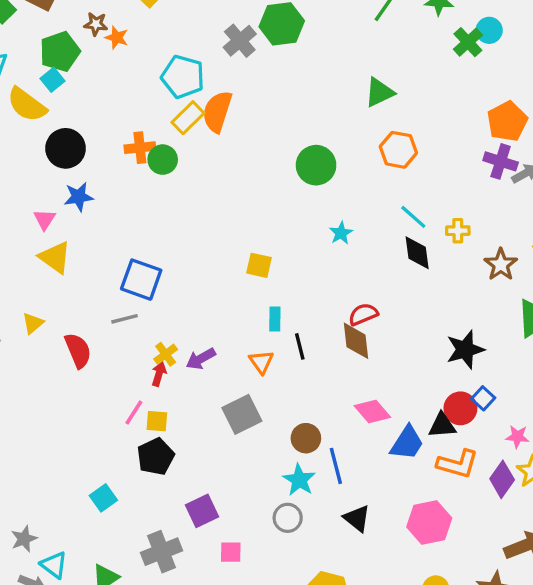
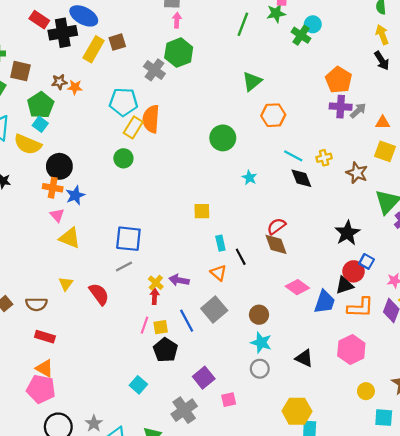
orange cross: (140, 148) -> (53, 188), moved, turned 30
purple arrow: (201, 359) -> (179, 280), turned 54
blue line: (336, 466) -> (187, 321), moved

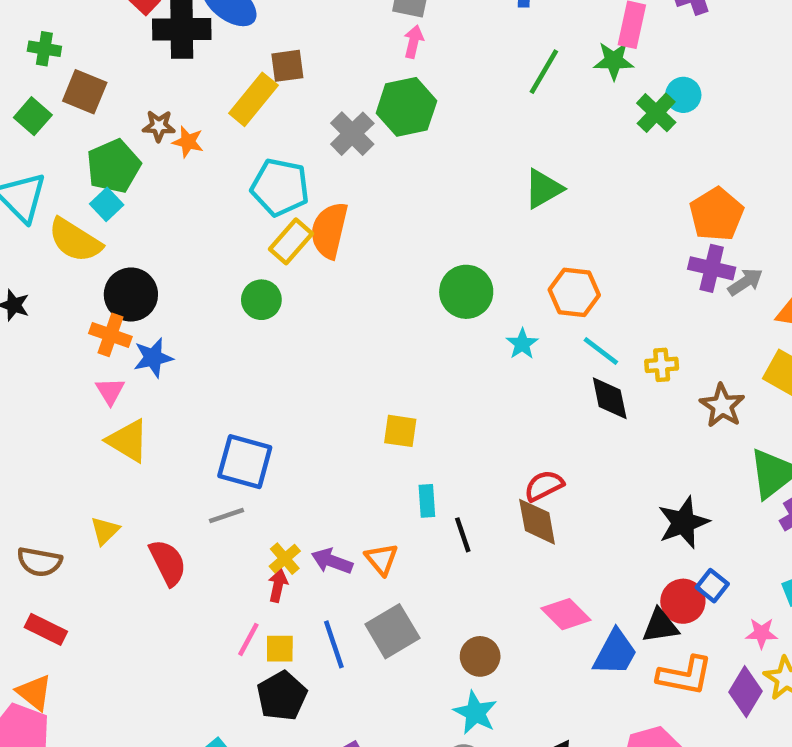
yellow rectangle: (94, 49) -> (253, 99), moved
orange hexagon: (273, 115) -> (574, 292), moved
cyan star: (249, 178) -> (522, 344), moved
orange triangle: (218, 273) -> (382, 559), moved

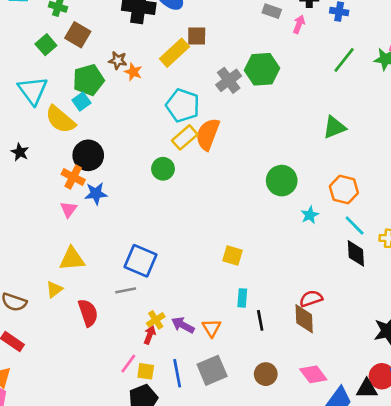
pink arrow: (414, 42) -> (299, 24), moved
yellow triangle: (128, 441) -> (72, 259), moved, turned -44
brown circle: (480, 656) -> (266, 374), moved

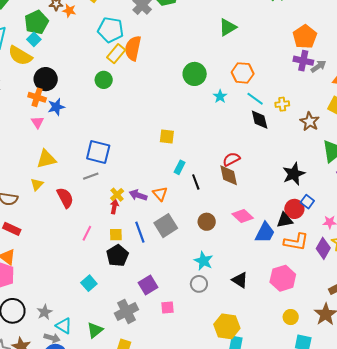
cyan rectangle: (242, 298) -> (180, 167), turned 32
pink line: (128, 364) -> (87, 233), moved

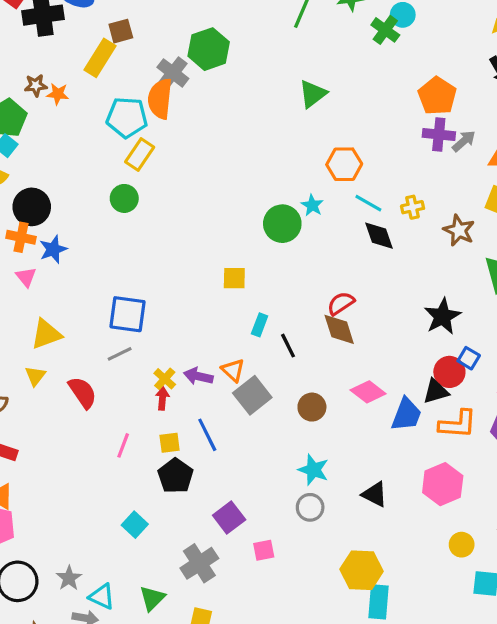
orange semicircle: (133, 48) -> (160, 99), moved
green circle: (195, 74) -> (282, 224), moved
gray square: (166, 226) -> (252, 395), moved

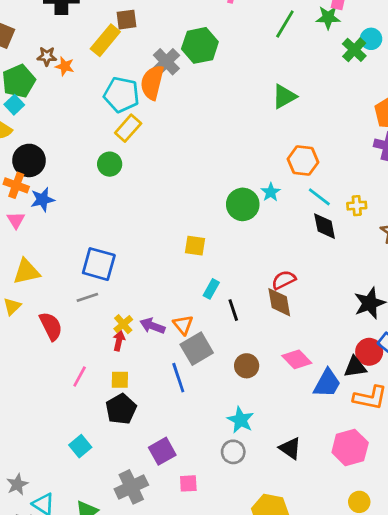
blue line: (207, 435) -> (178, 378), moved

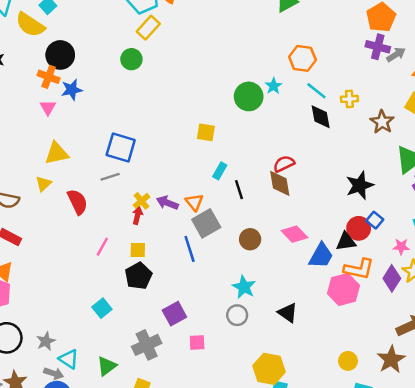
pink hexagon: (350, 448) -> (344, 289), moved

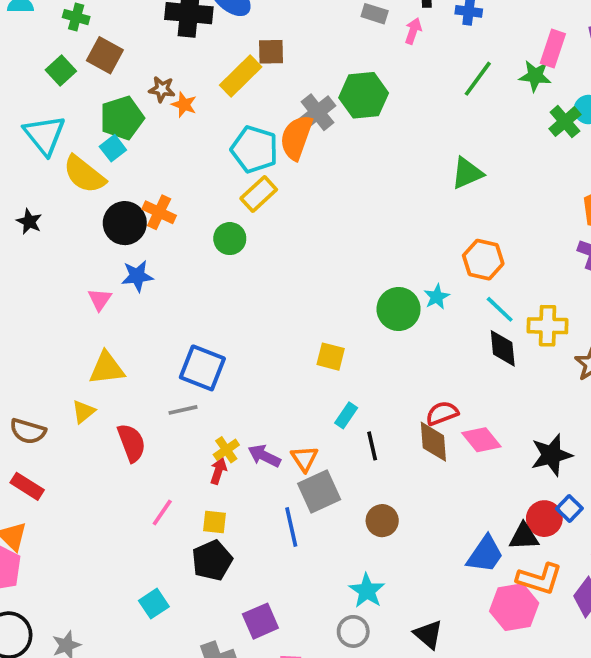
orange cross: (49, 77) -> (159, 212), moved
yellow cross: (349, 99) -> (548, 326), size x1.5
pink diamond: (294, 234) -> (481, 440), moved

